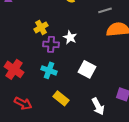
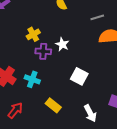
cyan cross: (49, 70) -> (32, 79), moved
red arrow: (23, 103) -> (15, 110), turned -78

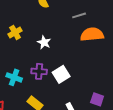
purple cross: (43, 51) -> (39, 71), moved
white square: (79, 76) -> (61, 74), turned 30

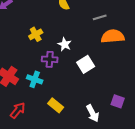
purple cross: (39, 71) -> (50, 59), moved
white square: (61, 74) -> (86, 64), moved

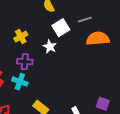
purple cross: (50, 59) -> (25, 62), moved
white square: (86, 64) -> (61, 28), moved

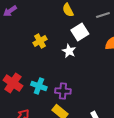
gray line: (85, 20) -> (103, 15), moved
purple cross: (25, 62) -> (63, 91), moved

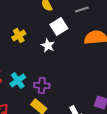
cyan cross: (39, 86) -> (18, 80), turned 35

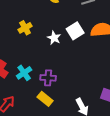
white square: (59, 26) -> (75, 31), moved

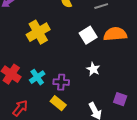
yellow cross: (25, 28) -> (38, 32), size x1.6
white star: (54, 38) -> (93, 69), moved

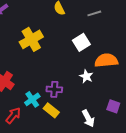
orange semicircle: (115, 34) -> (106, 60), moved
cyan cross: (37, 77) -> (32, 99), moved

